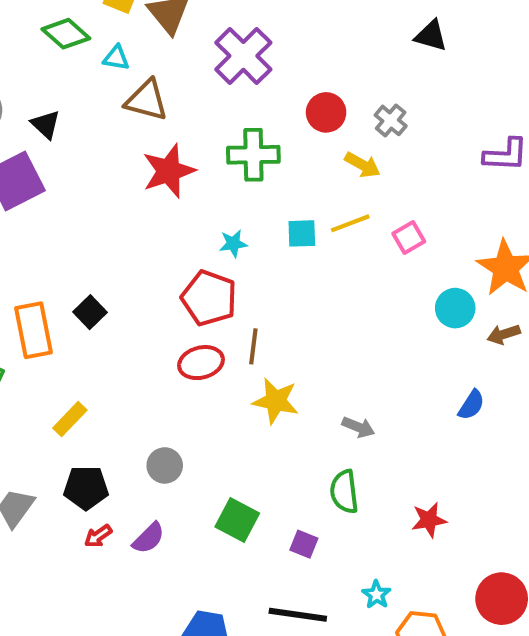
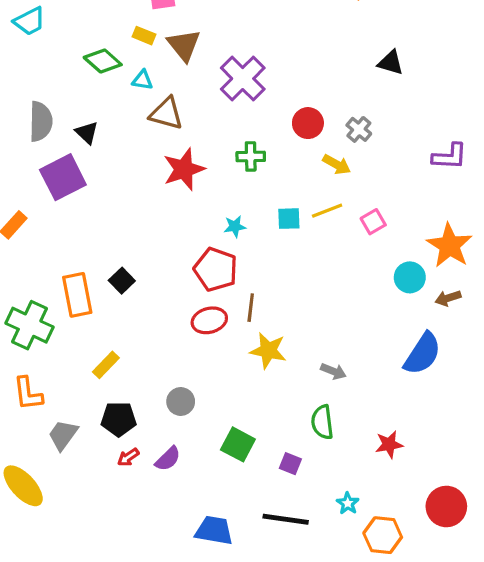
green cross: (253, 155) -> (251, 156), size x0.7
blue semicircle: (471, 405) -> (422, 354), size x1.8

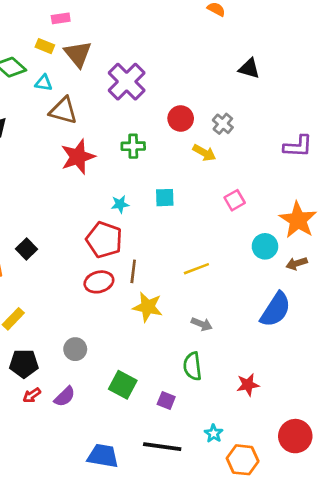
yellow line: (327, 211) -> (196, 269), moved

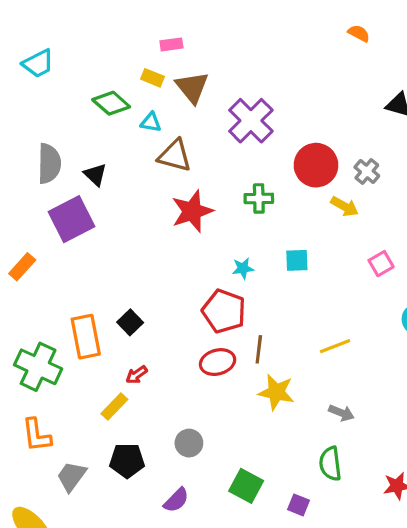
red circle: (181, 119) -> (316, 165), size x1.4
red arrow: (32, 395) -> (137, 375), moved

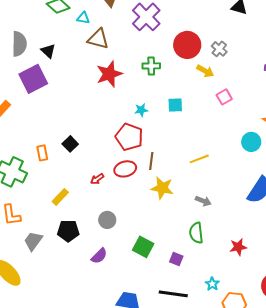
pink square: (381, 264) -> (224, 97), moved
orange rectangle: (86, 337) -> (42, 153), size x0.6
red arrow: (137, 375) -> (97, 179), moved

